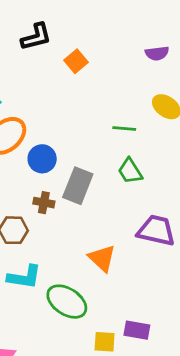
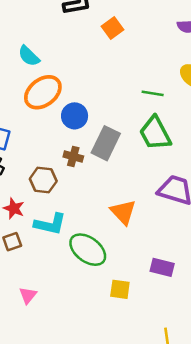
green trapezoid: (130, 171) -> (155, 133), size x1.4
purple rectangle: (137, 330) -> (162, 267), moved

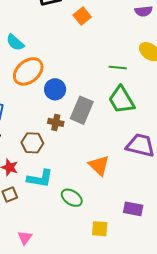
green ellipse: (88, 250) -> (72, 198), size x0.7

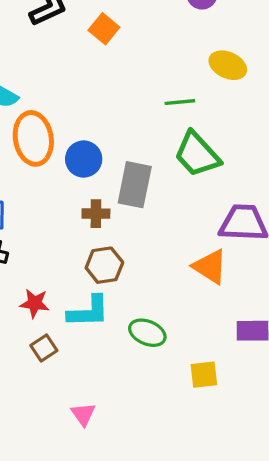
orange ellipse: (28, 71) -> (33, 138), turned -48
brown hexagon: (32, 143) -> (104, 265), moved
orange triangle: (99, 165) -> (210, 267), moved

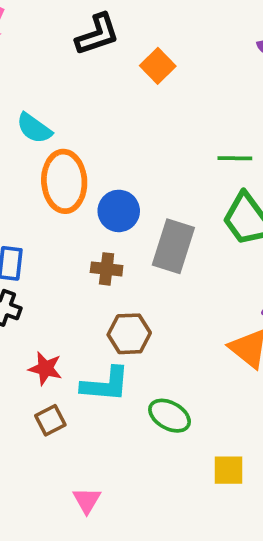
brown cross: (96, 214) -> (107, 269), moved

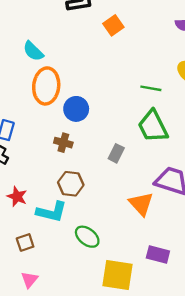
gray rectangle: (173, 246) -> (116, 153), moved, size x0.6
brown square: (50, 420) -> (25, 242), moved
yellow square: (228, 470) -> (117, 275), size x1.6

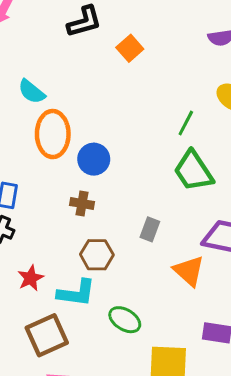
green line: (151, 88) -> (186, 123), turned -66
gray rectangle: (116, 153) -> (150, 229), moved
red star: (17, 197) -> (31, 278), turned 30
brown square: (25, 242) -> (47, 335), size x1.8

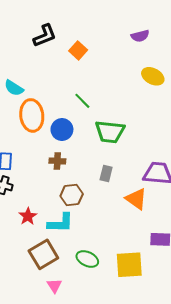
green line: (186, 123) -> (82, 101), moved, turned -66
green trapezoid: (193, 171) -> (110, 132), moved, turned -44
green ellipse: (125, 320) -> (87, 259), moved

